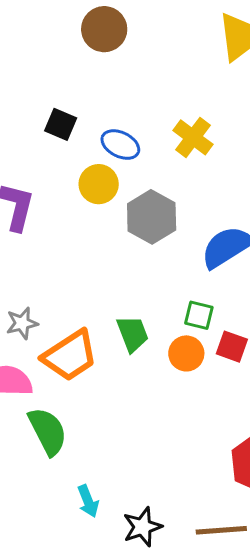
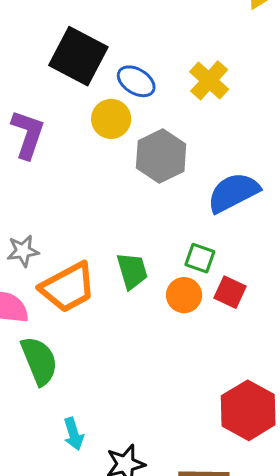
black square: (61, 124) -> (78, 56), size x1.8

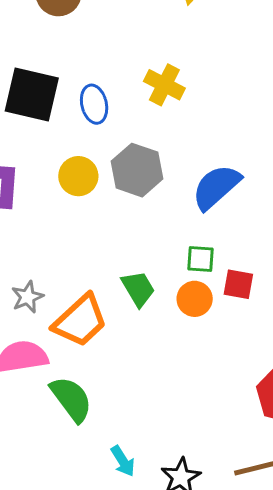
blue ellipse: (136, 81) -> (94, 104), turned 60
yellow circle: (111, 119) -> (78, 176), moved

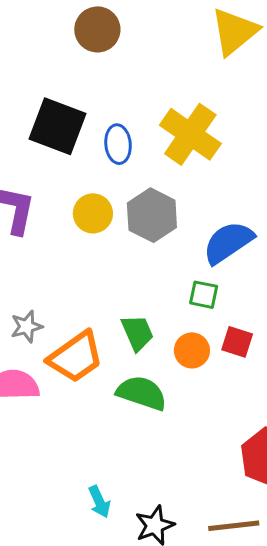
yellow cross: (164, 85) -> (190, 134), size x1.5
green square: (201, 259) -> (204, 295), moved
green semicircle: (71, 399) -> (142, 393), moved, turned -42

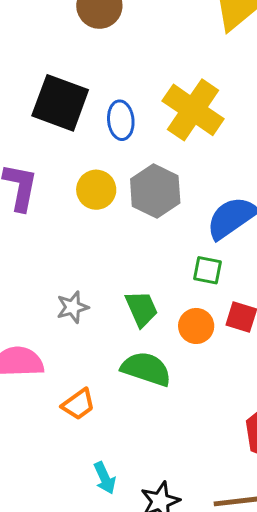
gray star: (27, 327) -> (73, 307), moved
orange trapezoid: (76, 357) -> (78, 404), moved, size x0.6

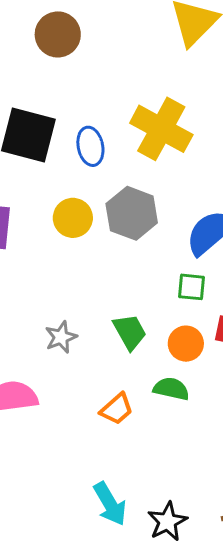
green semicircle: (146, 369) -> (171, 389), moved, size x0.7
orange trapezoid: (78, 404) -> (117, 409), moved
cyan arrow: (105, 478) -> (110, 504), size x1.4

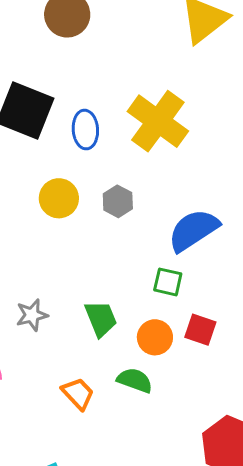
gray hexagon: (132, 213) -> (118, 201), size x0.6
orange trapezoid: (117, 409) -> (78, 393), turned -99

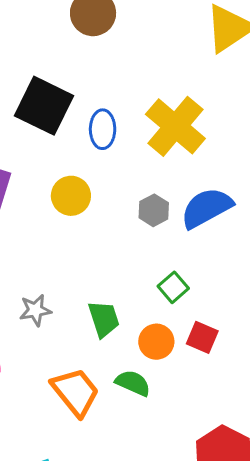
gray hexagon: (118, 201) -> (154, 210), moved
blue semicircle: (193, 230) -> (206, 208), moved
green square: (168, 282) -> (173, 287), turned 32
orange trapezoid: (78, 393) -> (75, 392), size x1.5

